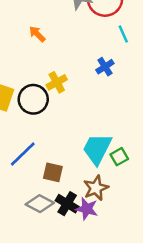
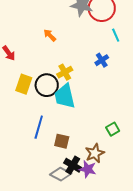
cyan trapezoid: (97, 149) -> (65, 96), moved, turned -40
blue line: (23, 154) -> (39, 127), turned -30
gray diamond: (40, 204) -> (61, 174), moved

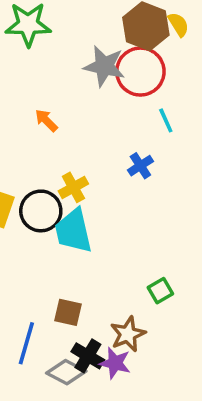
blue line: (39, 127) -> (26, 343), moved

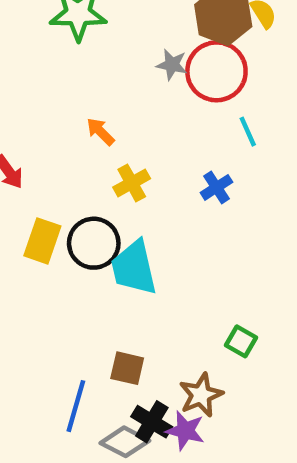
gray star: (104, 66) -> (172, 65), size x0.6
yellow cross: (73, 187) -> (132, 183), moved
green square: (160, 291) -> (241, 341), turned -30

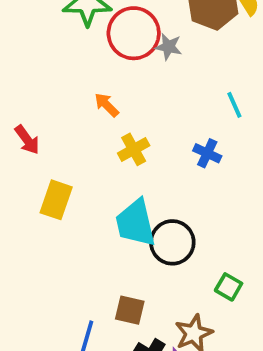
red circle: (216, 71) -> (134, 33), moved
blue cross: (216, 187) -> (207, 153), turned -32
black circle: (94, 243) -> (172, 242), moved

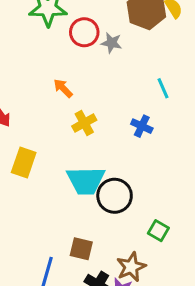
red circle: (134, 33) -> (84, 32), size x0.7
cyan trapezoid: (136, 223) -> (86, 181), turned -78

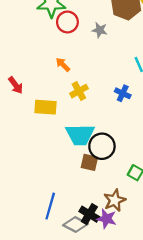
red circle: (84, 32) -> (67, 22), moved
yellow rectangle: (24, 162) -> (46, 107), moved, turned 75
brown square: (81, 249) -> (89, 162), moved

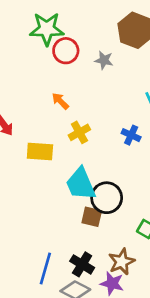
cyan trapezoid: (80, 135) -> (81, 184), turned 68
black cross: (89, 214) -> (82, 264), moved

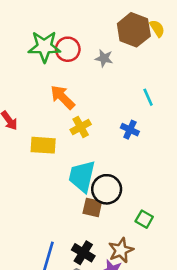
green star: (47, 29) -> (44, 47), moved
orange arrow: (60, 101) -> (63, 97), size x1.5
cyan trapezoid: (81, 184) -> (82, 176), turned 36

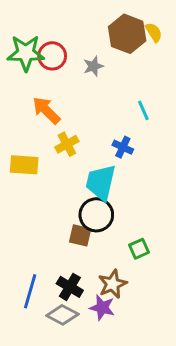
gray star: (104, 58) -> (93, 66), turned -30
cyan trapezoid: (82, 176) -> (101, 182), moved
green square: (144, 219) -> (139, 249), turned 36

